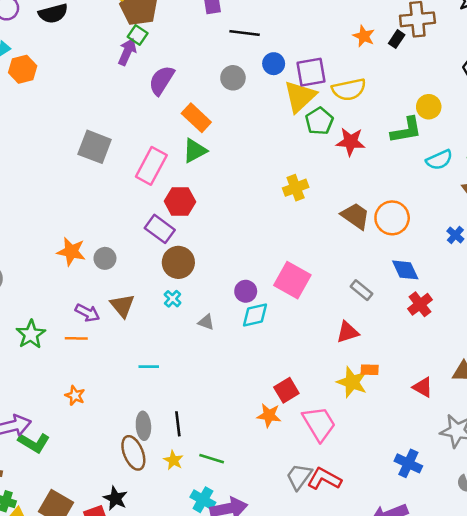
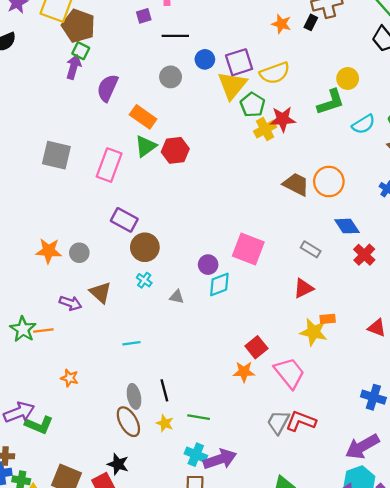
yellow cross: (296, 188) -> (265, 129), moved
red hexagon: (180, 201) -> (175, 150), moved
orange line: (76, 338) -> (43, 331), moved

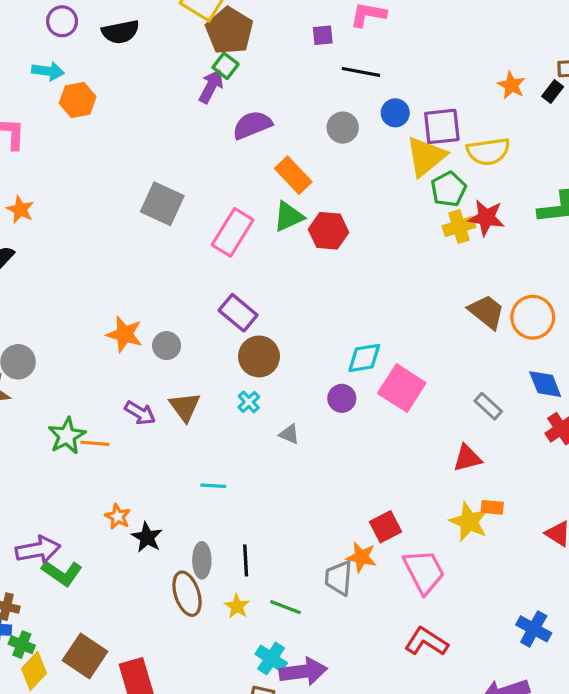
purple semicircle: (108, 88) -> (252, 125), turned 32
cyan diamond: (219, 284) -> (364, 358), moved
gray trapezoid: (278, 422) -> (339, 578), moved, turned -35
black star: (118, 464) -> (147, 537), moved

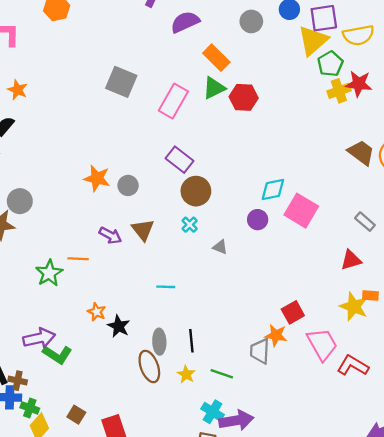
green star: (67, 436) -> (49, 273), moved
red L-shape: (426, 642) -> (353, 366), moved
brown square: (85, 656) -> (76, 415), size x0.6

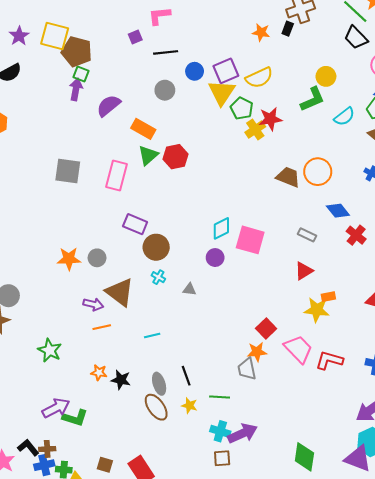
brown triangle: (143, 230) -> (120, 292), size x1.4
orange line: (78, 259) -> (102, 327), moved

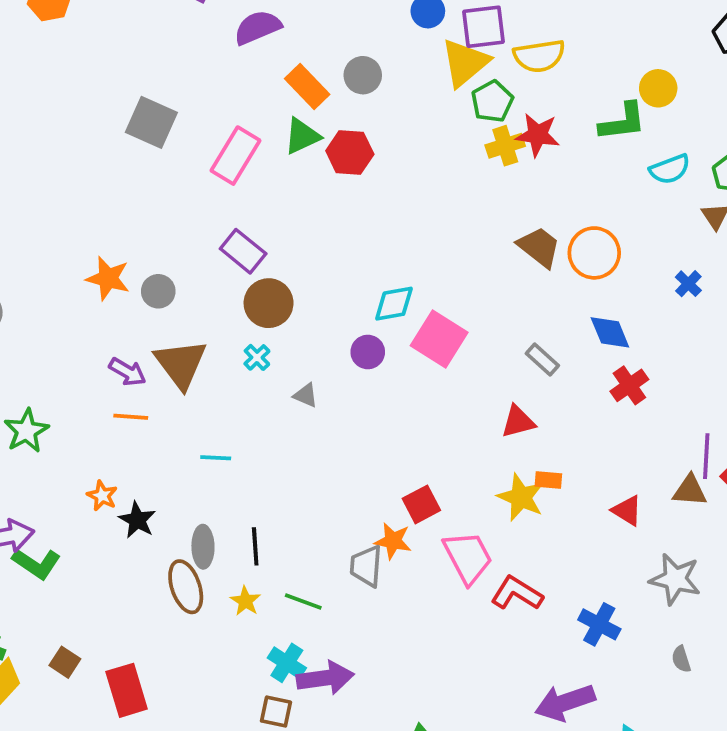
gray circle: (165, 90) -> (363, 75), moved

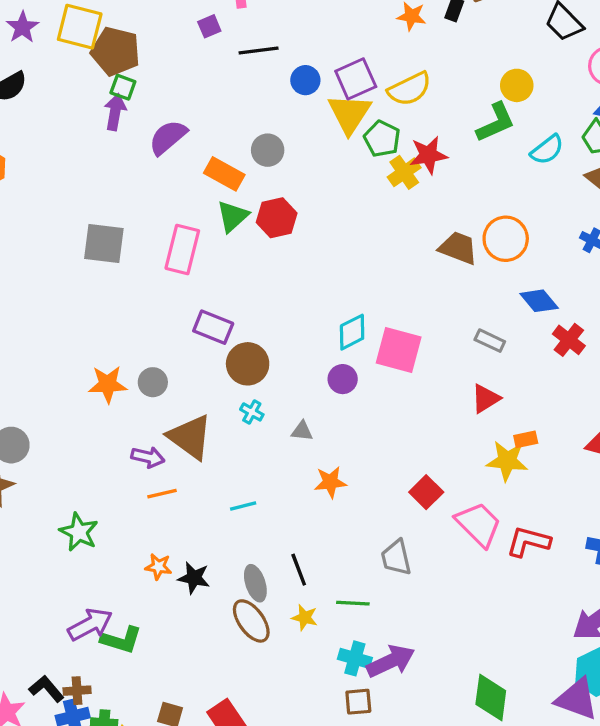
orange star: (393, 541) -> (330, 482), moved

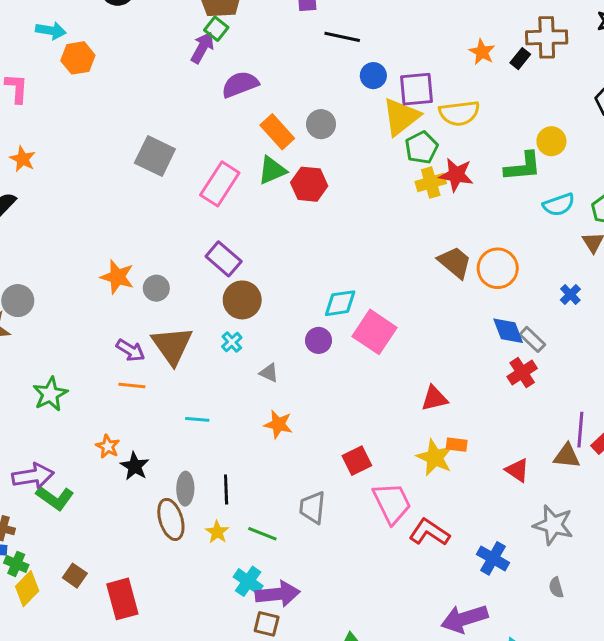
gray rectangle: (490, 341) -> (532, 339), moved
brown square: (358, 702) -> (267, 624), moved

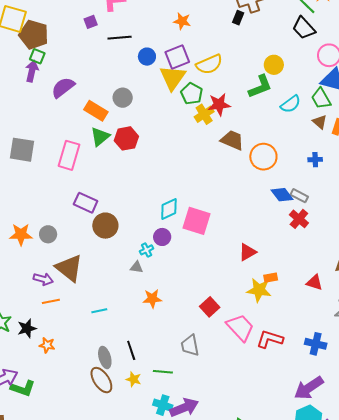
orange star: (482, 52) -> (182, 21), moved
brown trapezoid: (455, 262) -> (232, 140), moved
blue cross: (570, 295) -> (315, 160), turned -32
cyan cross: (232, 342) -> (147, 250), moved, turned 32
black star: (135, 466) -> (27, 328), moved, turned -30

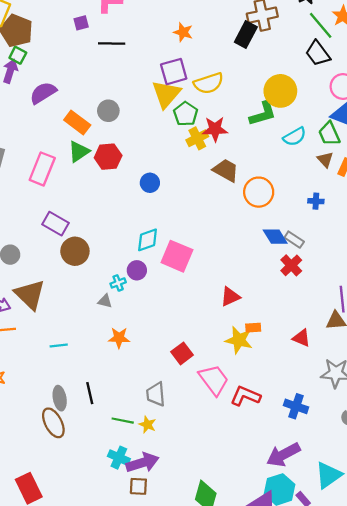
black rectangle: (238, 18) -> (246, 34), size x1.6
blue circle: (147, 57) -> (150, 183), moved
yellow circle: (274, 65) -> (280, 91), size x1.5
yellow star: (134, 379) -> (147, 425), moved

